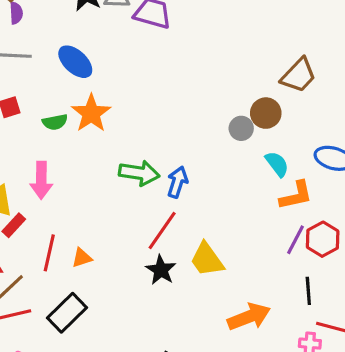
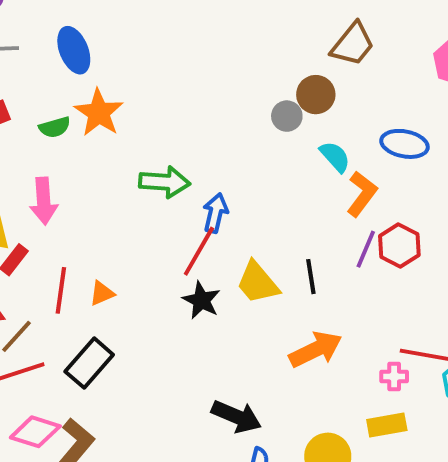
blue ellipse: (75, 62) -> (74, 50), turned 30
blue arrow: (177, 182) -> (215, 213), moved
orange L-shape: (296, 195) -> (362, 194), turned -36
black line: (308, 291) -> (311, 277), moved

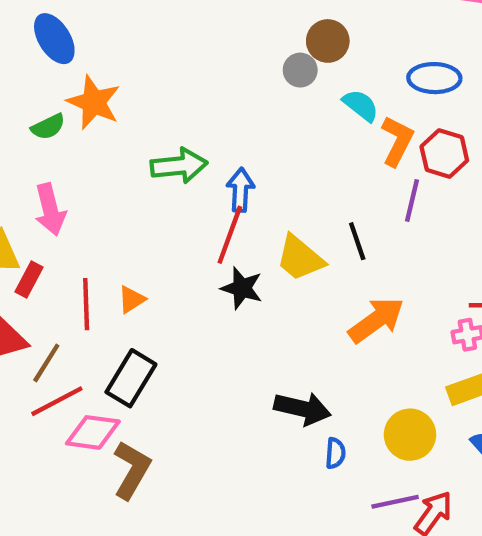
red hexagon: (399, 245) -> (444, 154), moved
pink diamond: (35, 432) -> (93, 432), moved

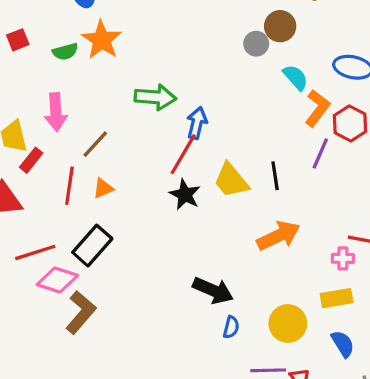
brown line: (46, 363) -> (95, 144), moved

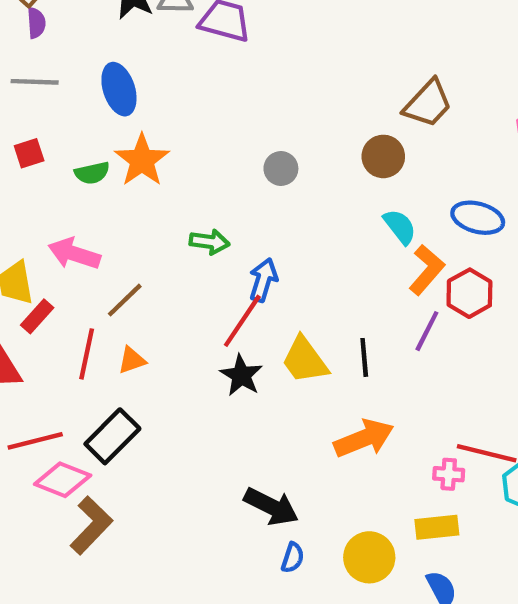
gray circle: (256, 44) -> (281, 169), moved
green arrow: (155, 97) -> (209, 242), size x0.7
pink arrow: (56, 112) -> (74, 254), turned 108

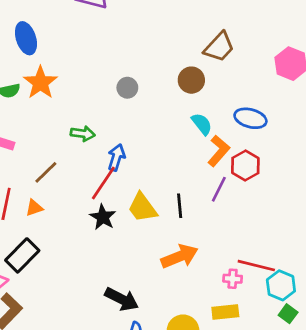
brown line: (125, 300) -> (46, 172), moved

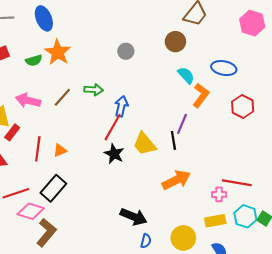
red hexagon: (245, 165) -> (243, 106), moved
brown line: (46, 172) -> (62, 97), moved
purple line: (219, 189) -> (182, 124), moved
cyan hexagon: (281, 285) -> (245, 216), moved

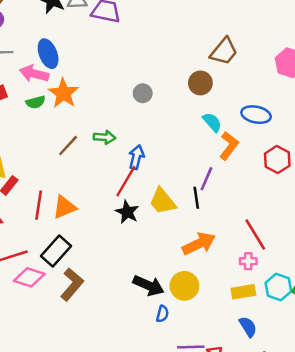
pink arrow: (28, 100) -> (34, 74), moved
orange triangle: (60, 150) -> (64, 207), size x1.5
red line: (237, 183) -> (255, 235), moved, turned 48
brown L-shape: (46, 233) -> (72, 284), moved
yellow circle: (183, 238) -> (184, 286), moved

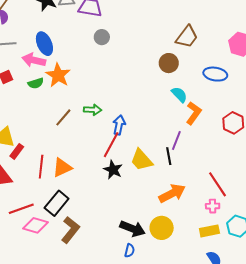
gray circle: (143, 93) -> (102, 37), moved
blue ellipse: (256, 115) -> (215, 74), moved
blue semicircle: (162, 314) -> (130, 251), moved

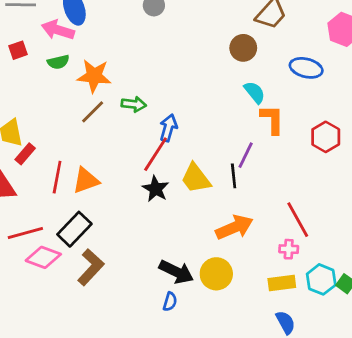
orange star: (58, 75) -> (94, 76), moved, turned -30
orange L-shape: (194, 113) -> (272, 119), turned -40

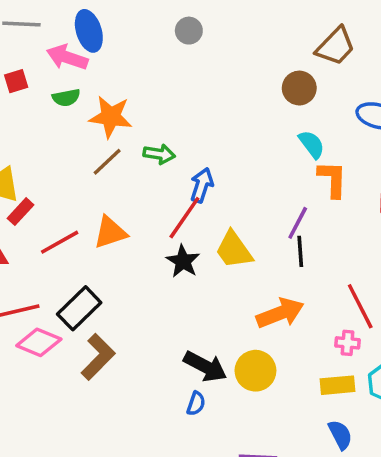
black line: (234, 176) -> (300, 251), moved
red line: (57, 177) -> (60, 242), turned 48
orange triangle: (86, 180) -> (110, 232), moved

